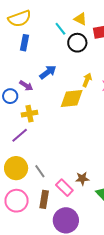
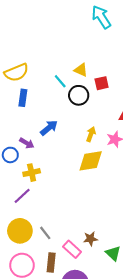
yellow diamond: (72, 99) -> (91, 161), moved

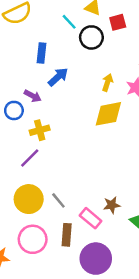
blue rectangle: (23, 98) -> (41, 53), moved

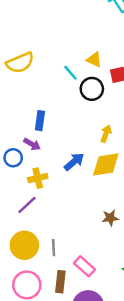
blue rectangle: (41, 53) -> (40, 121), moved
blue arrow: (58, 77) -> (74, 162), moved
gray line: (58, 200) -> (54, 248), turned 35
brown star: (112, 205) -> (110, 218), moved

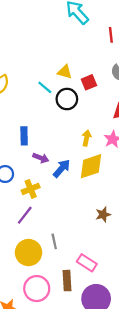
purple arrow: (32, 144) -> (41, 158), moved
gray line: (54, 248) -> (54, 241), moved

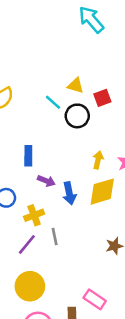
blue arrow: (62, 168) -> (69, 193), turned 126
gray line: (54, 241) -> (55, 236), moved

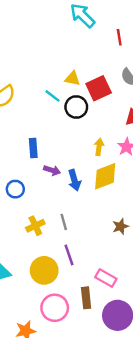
red square: (102, 98) -> (99, 88), size x1.5
yellow cross: (34, 215) -> (35, 226), moved
purple line: (27, 244) -> (69, 255), moved, turned -54

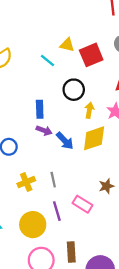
black circle: (76, 107) -> (74, 90), moved
blue rectangle: (33, 148) -> (40, 109), moved
blue arrow: (74, 180) -> (65, 141), turned -30
pink rectangle: (106, 278) -> (82, 204), moved

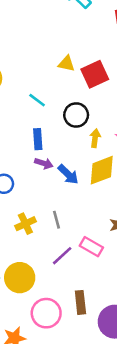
cyan line: (48, 60) -> (37, 100), moved
purple line: (57, 211) -> (62, 256), turned 66
yellow circle: (33, 225) -> (20, 278), moved

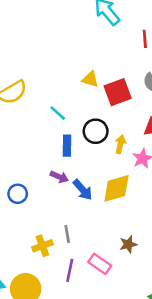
yellow arrow: (95, 138) -> (120, 144), moved
blue rectangle: (38, 139) -> (67, 146), moved
yellow cross: (25, 224) -> (42, 246), moved
purple line: (62, 256) -> (70, 270), turned -40

